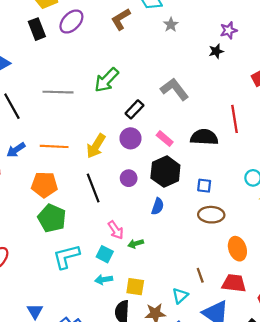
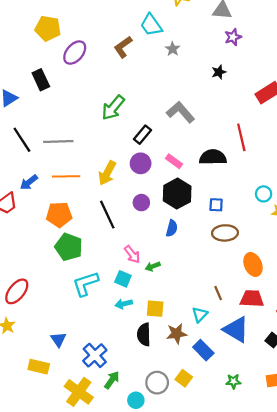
black rectangle: (37, 29) -> (41, 80), moved
purple star: (229, 30) -> (233, 37), moved
gray line: (58, 92) -> (58, 142), moved

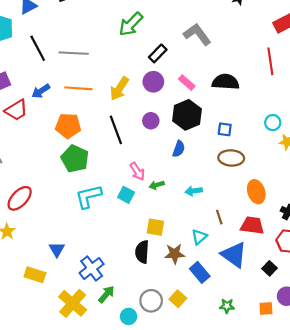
red line: (241, 137) -> (270, 61), moved
cyan arrow: (124, 304) -> (194, 191), moved

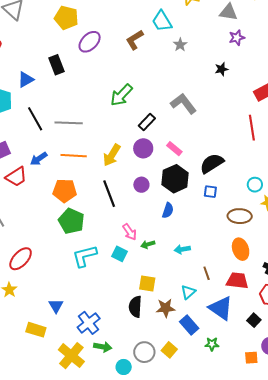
black semicircle: (226, 82) -> (212, 163), moved, turned -35
brown ellipse: (231, 158) -> (240, 216), moved
green arrow: (106, 294) -> (103, 347), turned 60
green star: (227, 306) -> (212, 344), moved

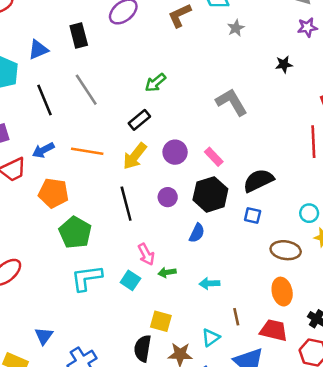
green arrow: (121, 95) -> (155, 83), size x0.7
black rectangle: (147, 122) -> (139, 120), moved
gray line: (69, 123) -> (86, 90), moved, turned 48
orange pentagon: (65, 191) -> (54, 193), moved

